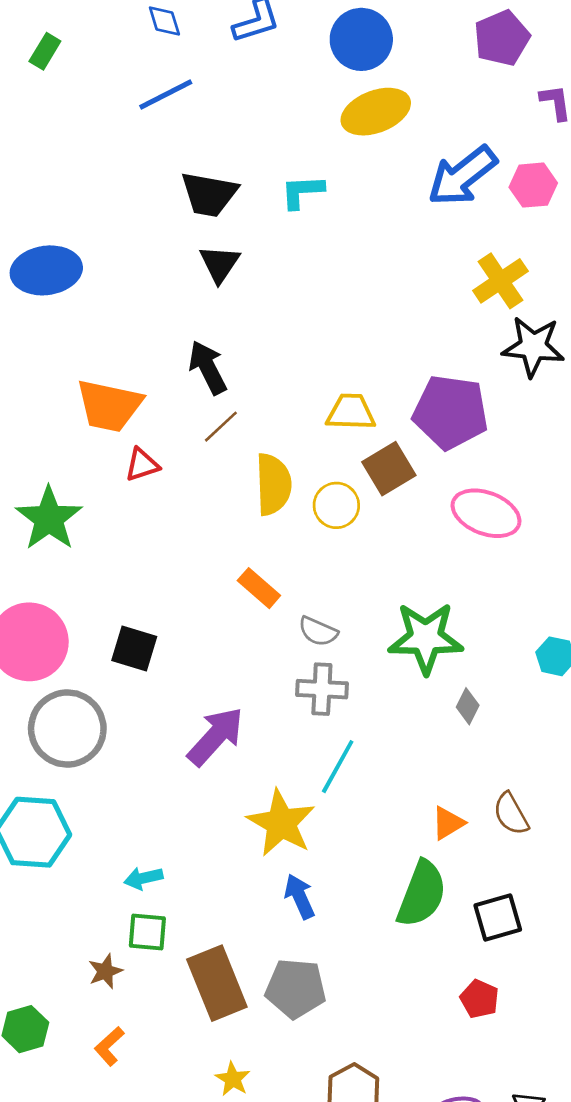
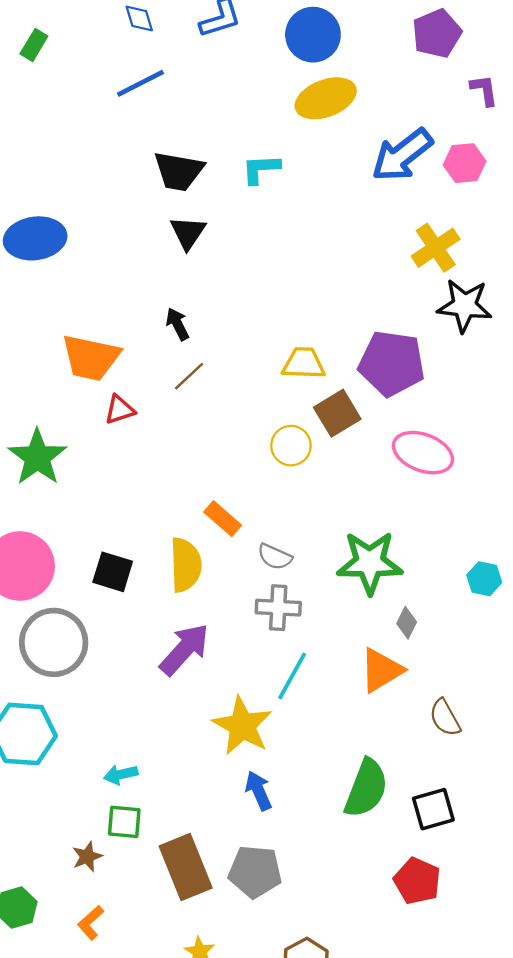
black arrow: (208, 368) -> (177, 324), size x0.7
yellow semicircle: (273, 484) -> (186, 565), moved
orange triangle: (448, 823) -> (381, 670), moved, size x1.5
red pentagon: (479, 999) -> (417, 881), size x1.4

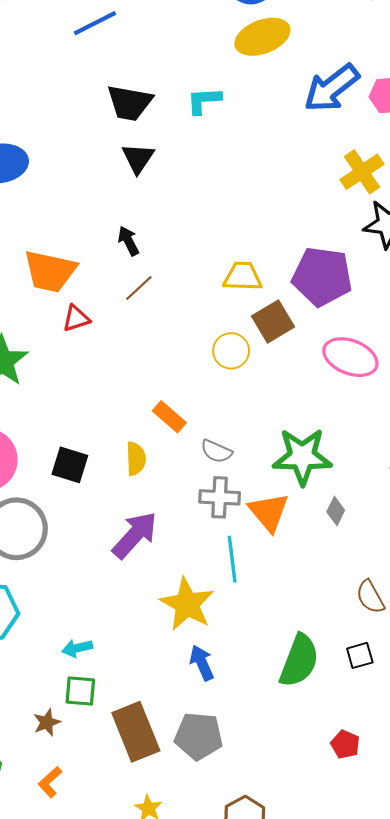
yellow semicircle: (186, 565) -> (136, 459), size x0.7
orange triangle: (381, 670) -> (269, 512), moved, turned -39
cyan line: (292, 676) -> (232, 559), turned -36
black square: (433, 809) -> (360, 655), moved, size x0.7
red pentagon: (417, 881) -> (345, 744), size x0.7

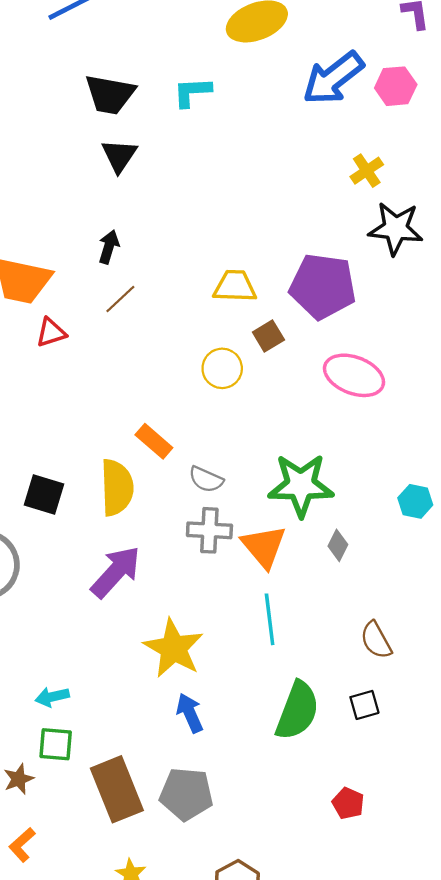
yellow cross: (362, 172) -> (367, 171), size x0.7
black arrow: (128, 241) -> (109, 247), turned 44
brown square: (273, 321) -> (268, 336), size x0.7
yellow semicircle: (136, 459) -> (117, 487), size x1.5
cyan line: (232, 559) -> (270, 619), moved

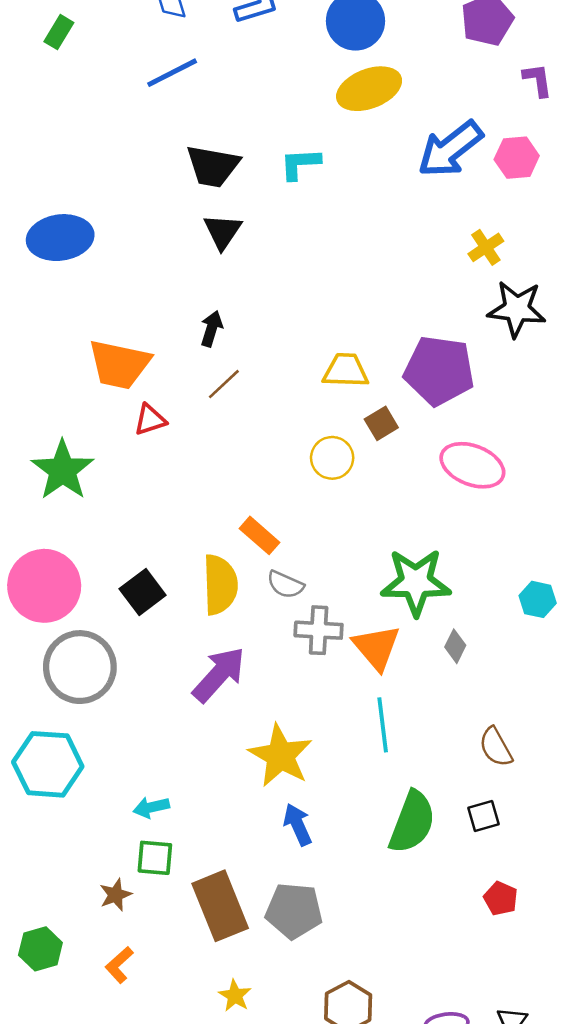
gray semicircle: (206, 479) -> (285, 585), moved
black square: (44, 494) -> (143, 592), turned 36
red pentagon: (348, 803) -> (501, 898), moved

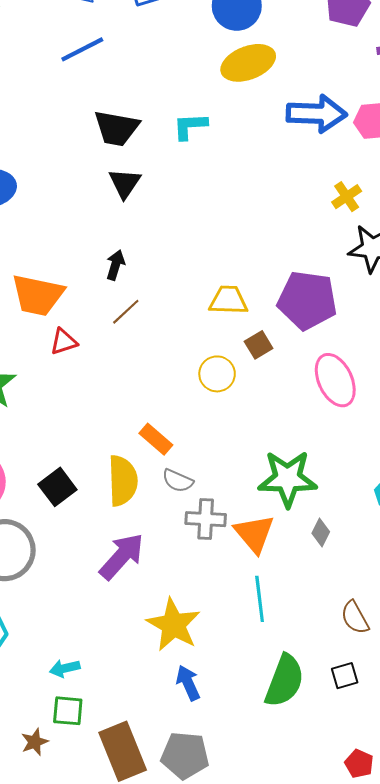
blue arrow: (450, 149) -> (317, 114), turned -140
pink ellipse: (472, 465) -> (335, 380), turned 44
red pentagon: (501, 898) -> (359, 764), moved

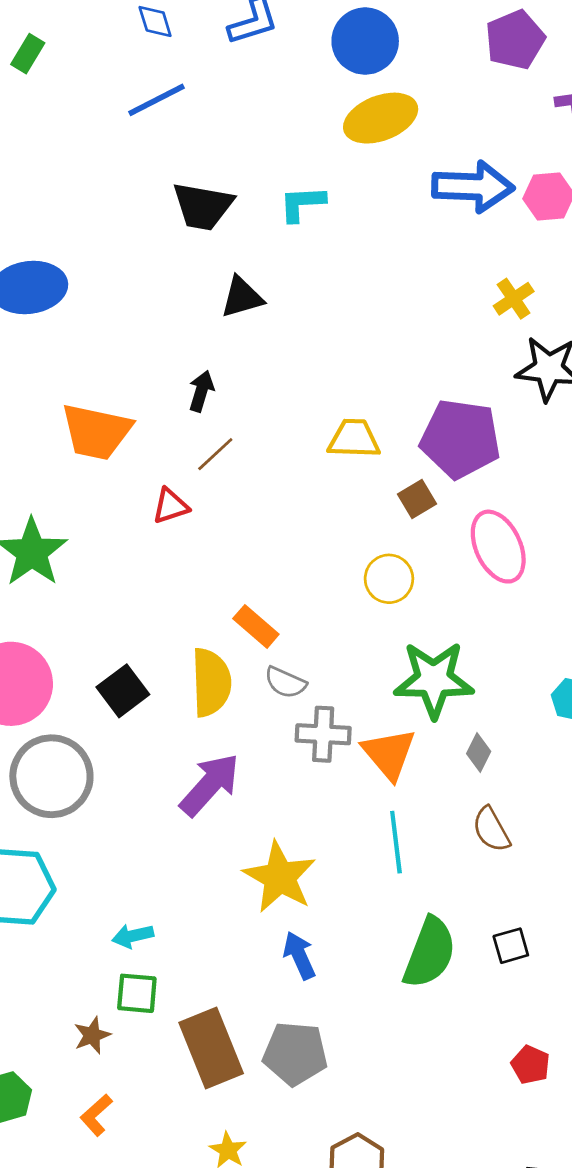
black triangle: (125, 183) -> (242, 297), moved, turned 40
red triangle: (64, 342) -> (171, 506), moved
brown square: (259, 345) -> (417, 499), moved
yellow circle: (217, 374) -> (389, 579), moved
brown semicircle: (355, 618) -> (491, 829), moved

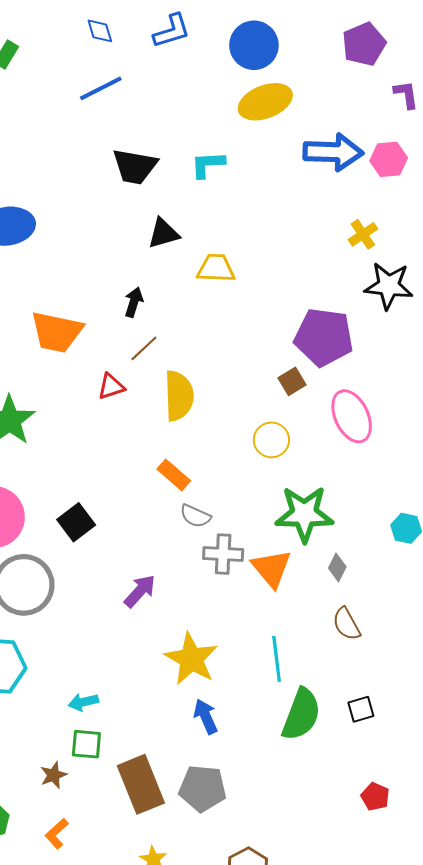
yellow trapezoid: (354, 439) -> (216, 268), moved
yellow semicircle: (211, 682) -> (179, 396), moved
purple arrow: (210, 785) -> (140, 591), size x0.7
cyan line: (396, 842) -> (277, 659), moved

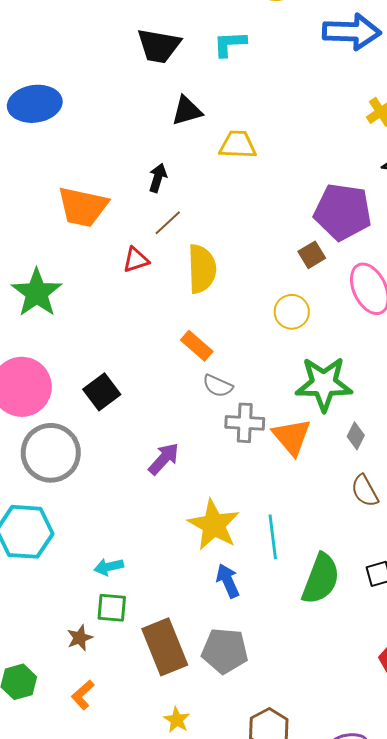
cyan line: (277, 659) -> (273, 537), moved

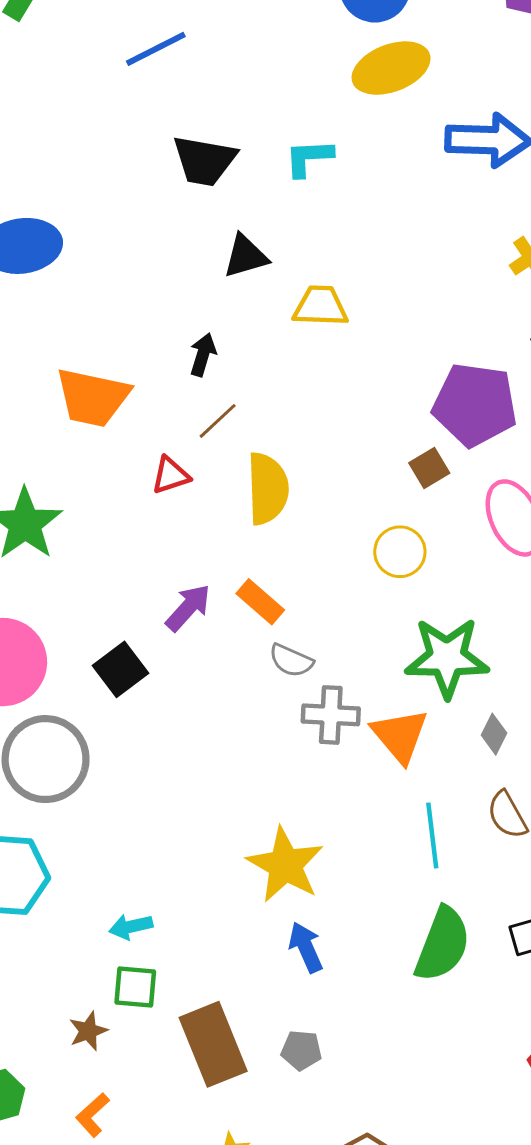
purple arrow: (164, 459) -> (188, 608), moved
cyan line: (273, 537) -> (432, 836), moved
gray pentagon: (225, 651) -> (301, 1050), size x0.6

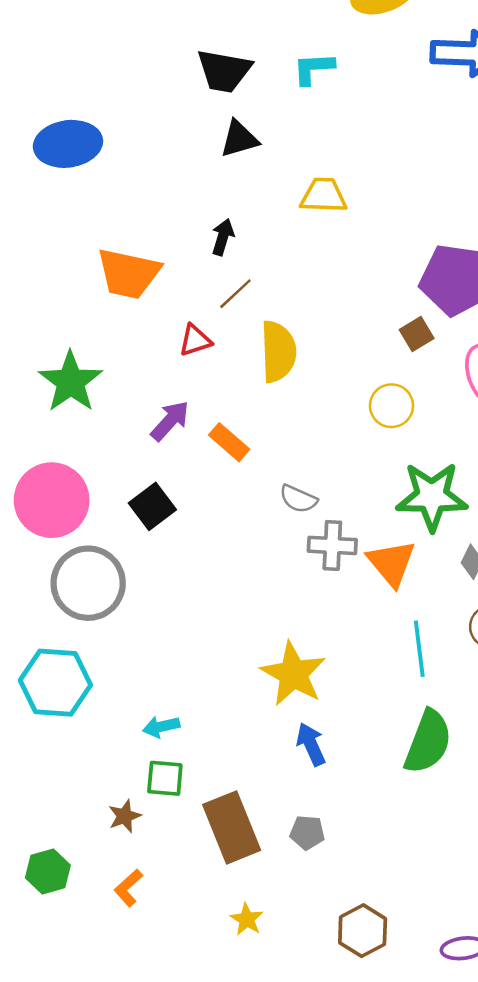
black triangle: (246, 256) -> (239, 139), moved
orange rectangle: (260, 602) -> (229, 442), moved
purple arrow: (188, 608) -> (170, 421), moved

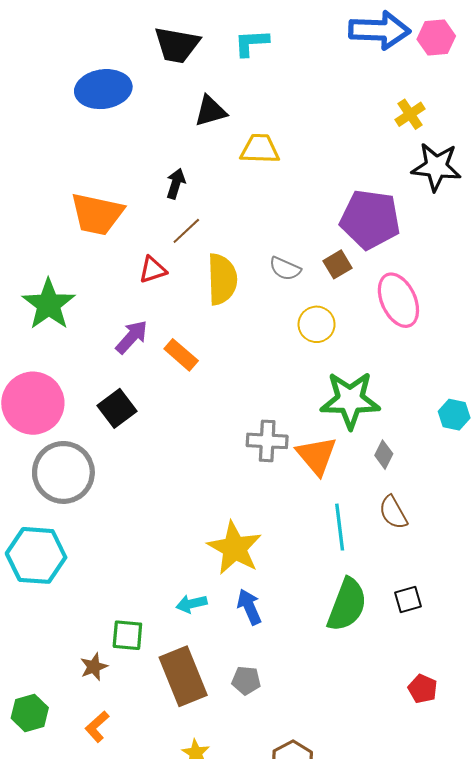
black triangle: (239, 139) -> (210, 111), moved
blue ellipse: (68, 144) -> (103, 89), moved
gray semicircle: (298, 499) -> (285, 269), moved
cyan arrow: (161, 727) -> (192, 604), moved

